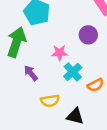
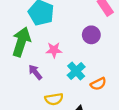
pink star: (60, 53) -> (54, 50), moved

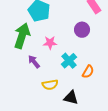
orange semicircle: (98, 84) -> (88, 72), turned -32

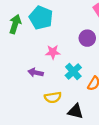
green arrow: (22, 36) -> (15, 24), moved, size x0.7
purple arrow: (34, 62) -> (36, 73), turned -40

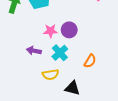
purple circle: (87, 38) -> (69, 30), moved
cyan cross: (73, 72) -> (60, 53), moved

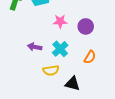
purple circle: (69, 30) -> (86, 26), moved
pink star: (50, 31) -> (60, 21), moved

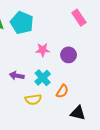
orange semicircle: (90, 57) -> (62, 91), moved
black triangle: (72, 84) -> (78, 113), moved

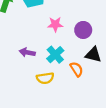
orange semicircle: (62, 91) -> (77, 69), turned -64
black triangle: (78, 113) -> (93, 55), moved

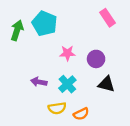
orange semicircle: (77, 69) -> (81, 114), moved, turned 96

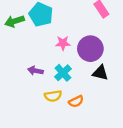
green arrow: (17, 30) -> (15, 21), turned -126
purple circle: (96, 59) -> (90, 49), size x1.5

